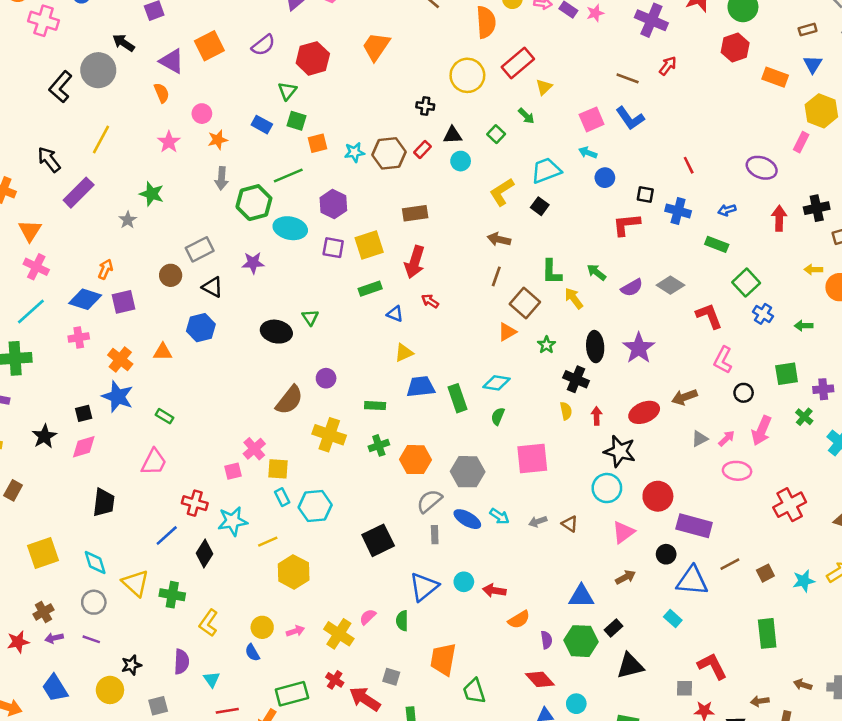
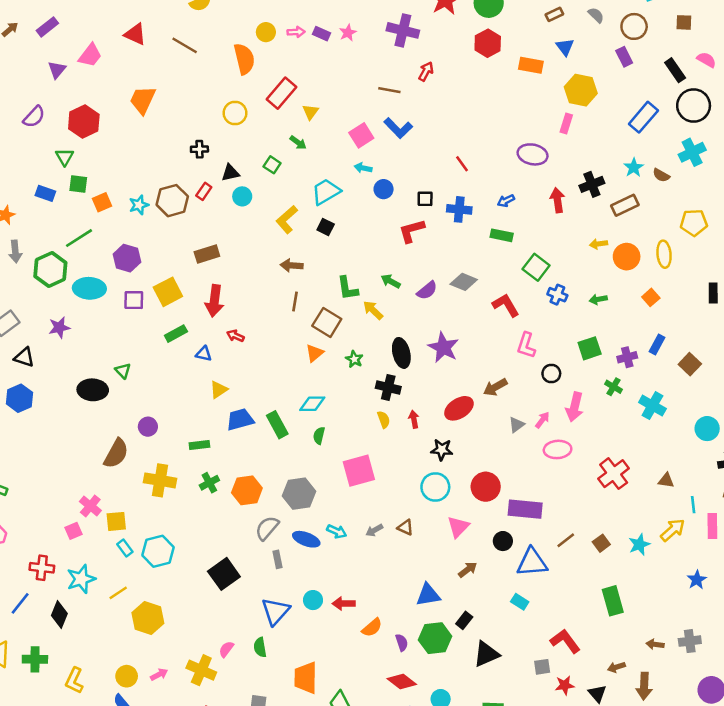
yellow circle: (467, 75) -> (235, 113), size x0.7
black star: (620, 451) -> (442, 450), size x0.7

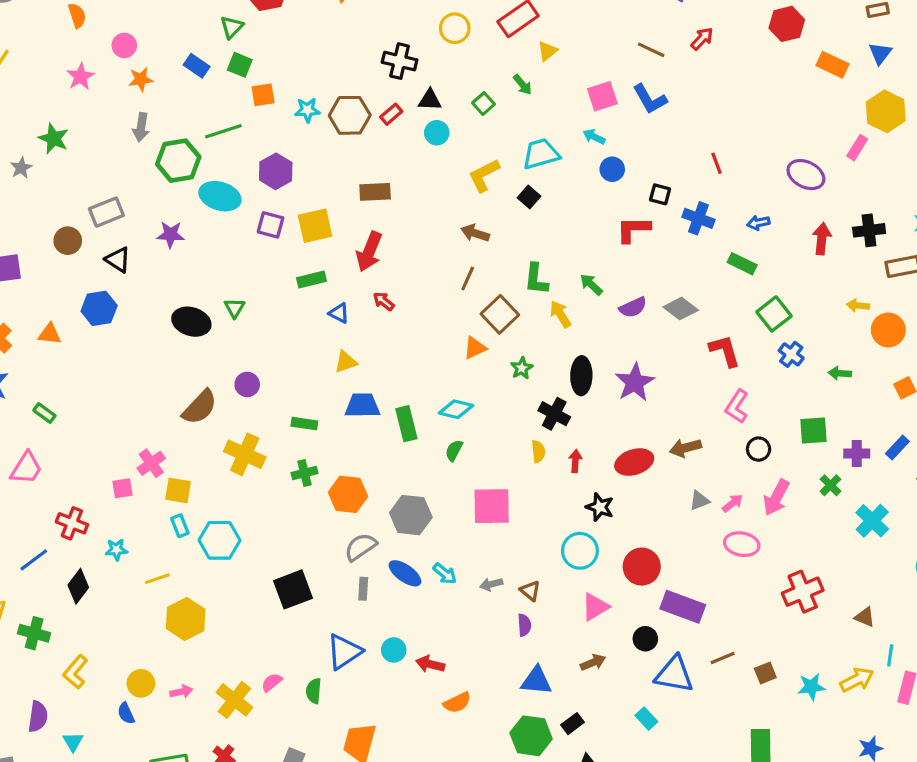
black cross: (199, 149) -> (400, 61), size x1.5
cyan star: (81, 579) -> (116, 550), size x0.6
purple semicircle: (402, 642) -> (524, 625), moved

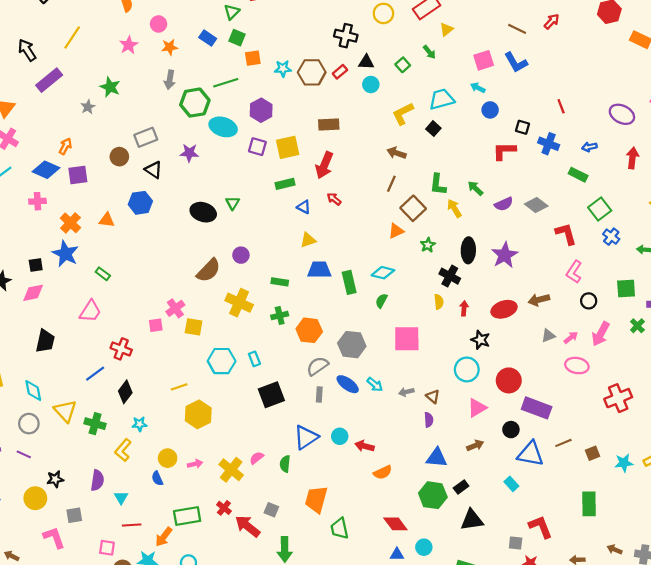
cyan rectangle: (180, 526) -> (254, 359), moved
cyan star: (116, 550) -> (139, 424), moved

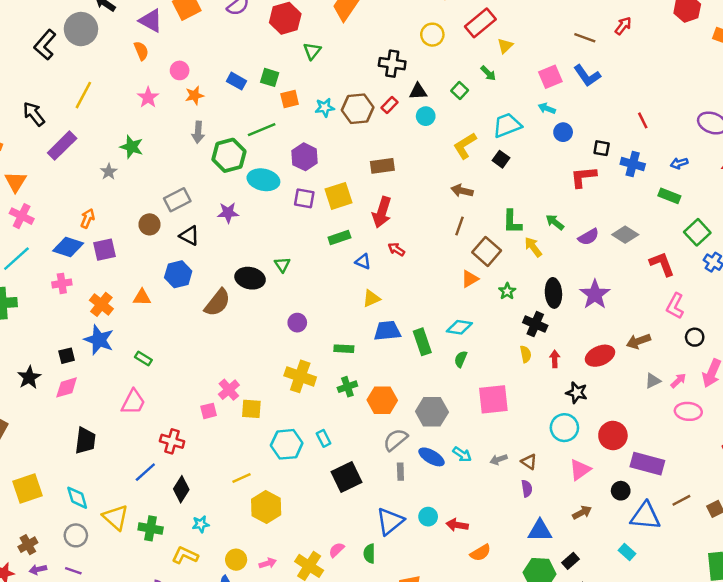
green triangle: (232, 12) -> (312, 51), moved
brown semicircle: (209, 270) -> (217, 303), moved
yellow L-shape: (123, 450) -> (185, 555), turned 80

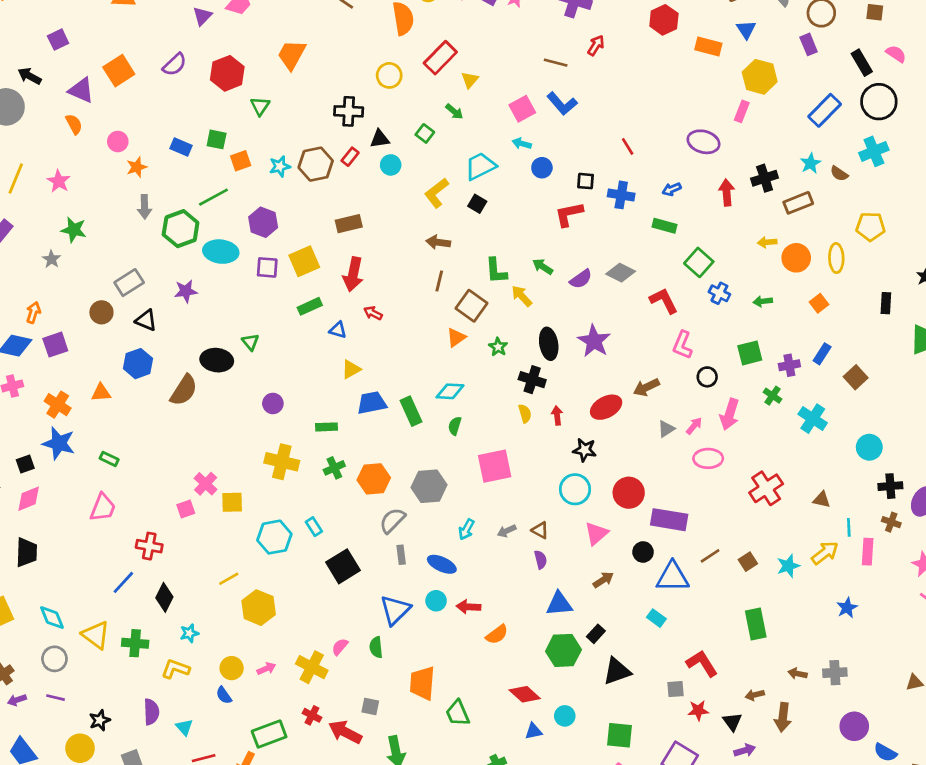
pink star: (148, 97) -> (59, 181), moved
black trapezoid: (85, 441) -> (27, 552), moved
cyan arrow: (462, 454) -> (466, 529), turned 90
blue ellipse: (431, 457) -> (442, 564), moved

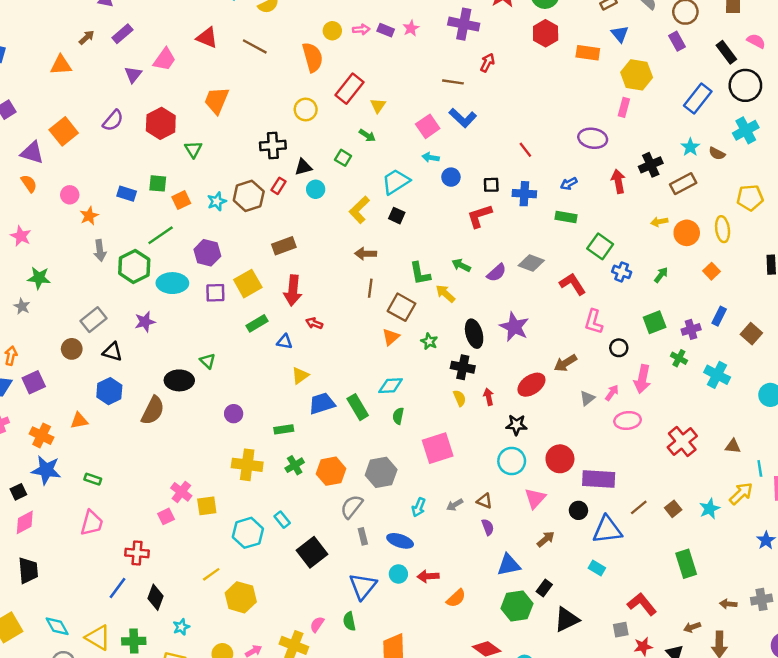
green arrow: (763, 301) -> (661, 275), turned 140

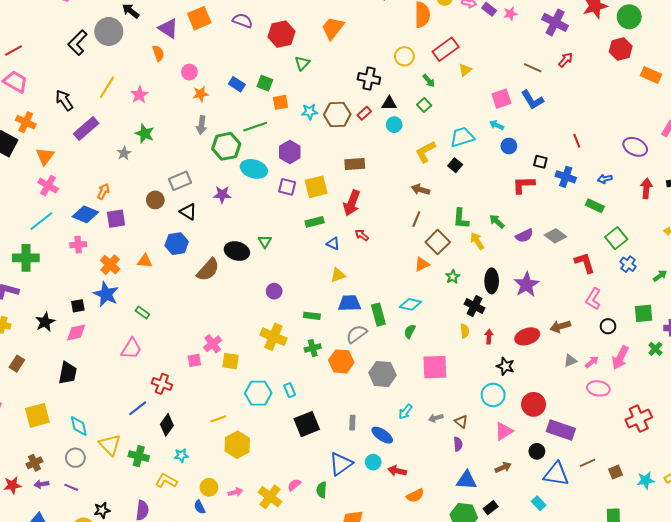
purple semicircle: (113, 121) -> (242, 21), turned -126
green arrow: (367, 135) -> (429, 81), moved
gray semicircle: (352, 507) -> (357, 334), moved

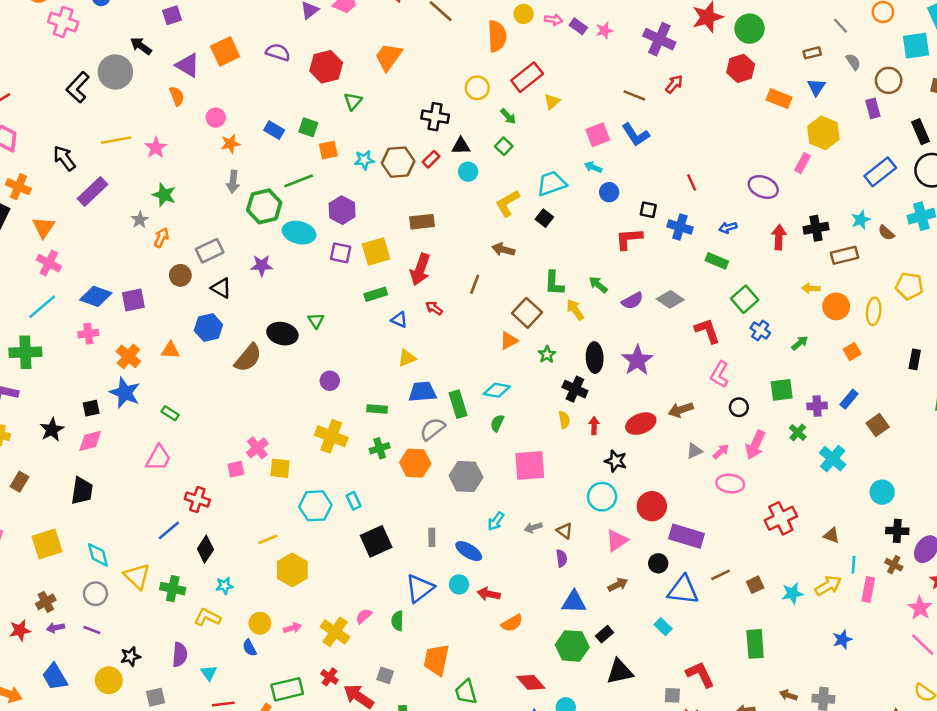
yellow line: (107, 87) -> (116, 140), turned 50
orange arrow: (103, 191) -> (161, 238), moved
brown line: (416, 219) -> (475, 284), moved

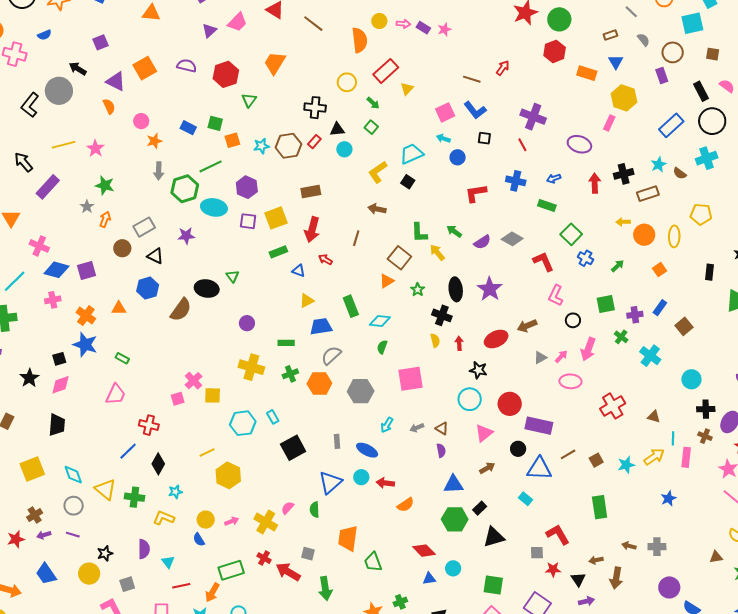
purple cross: (659, 39) -> (533, 117), moved
black square: (648, 210) -> (484, 138), moved
pink cross: (49, 263) -> (39, 246), moved
green rectangle: (458, 404) -> (351, 306), moved

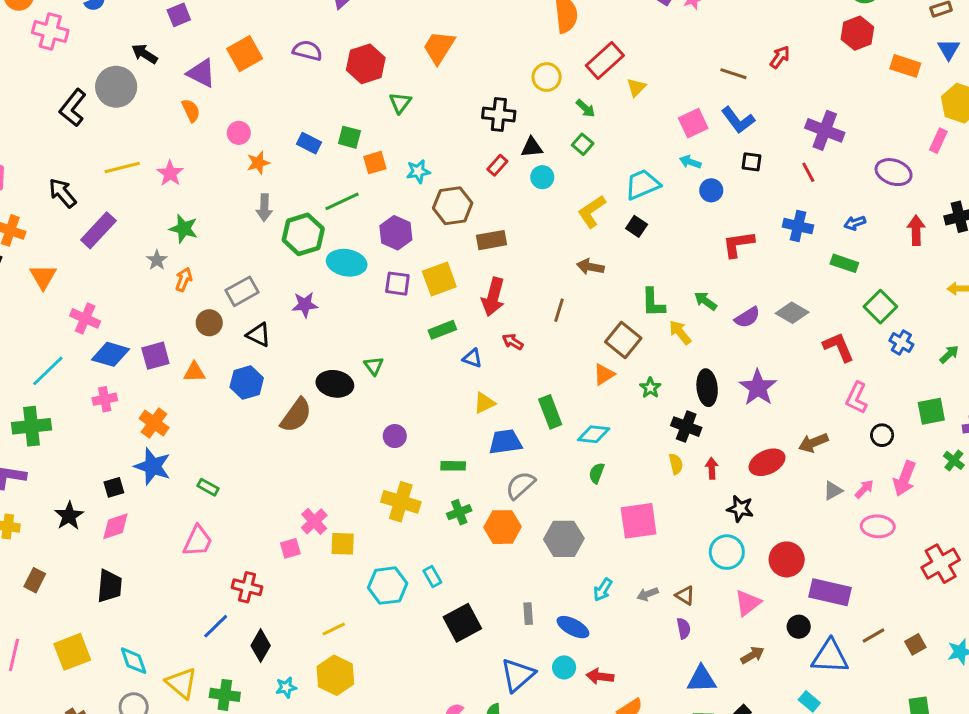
brown hexagon: (288, 146) -> (453, 206), moved
orange triangle: (119, 308) -> (194, 372), moved
yellow hexagon: (228, 475) -> (335, 675), moved

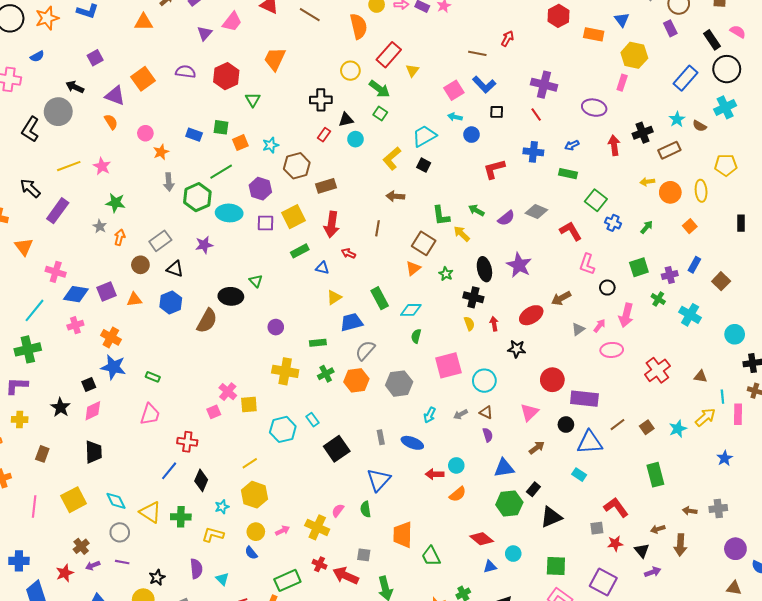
green arrow: (586, 108) -> (379, 89), size x1.5
cyan circle: (727, 552) -> (484, 381), moved
cyan circle: (564, 667) -> (456, 465), moved

